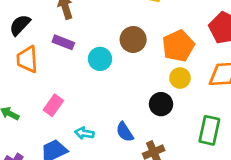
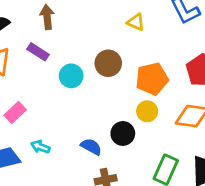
blue semicircle: (125, 132) -> (91, 147), moved, turned 140

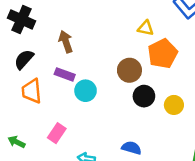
cyan circle: (71, 76) -> (86, 91), moved
orange pentagon: (152, 79) -> (163, 54), moved
black circle: (123, 133) -> (144, 96), moved

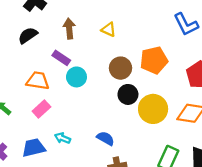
yellow triangle: (146, 28) -> (109, 30), moved
orange trapezoid: (32, 91) -> (38, 81), moved, turned 90
yellow circle: (174, 105) -> (153, 109), size x1.6

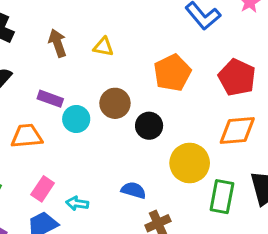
brown arrow: (69, 29) -> (57, 43), moved
brown circle: (121, 68) -> (115, 103), moved
pink rectangle: (41, 109) -> (43, 189), moved
yellow circle: (153, 109) -> (190, 163), moved

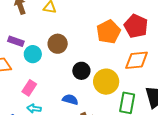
orange pentagon: (172, 73) -> (108, 32), moved
black circle: (149, 126) -> (81, 71), moved
pink rectangle: (43, 189) -> (29, 88), moved

